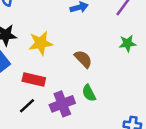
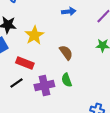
yellow star: (41, 43) -> (34, 35), turned -30

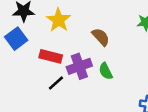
black line: (16, 83) -> (56, 83), moved
purple cross: (44, 86) -> (79, 66), moved

